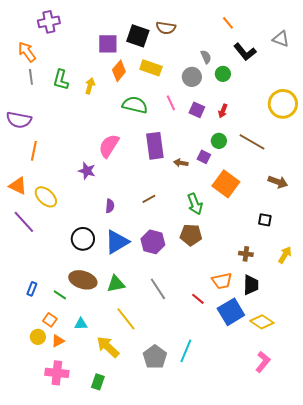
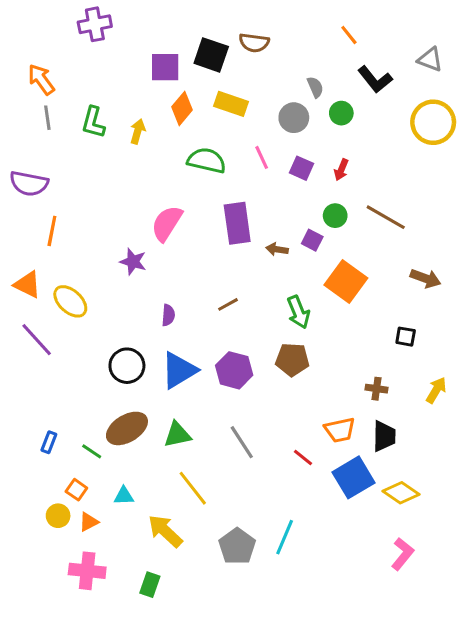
purple cross: (49, 22) -> (95, 24), moved
yellow circle: (283, 104) -> (433, 122), moved
brown ellipse: (83, 280) -> (127, 428), turned -48

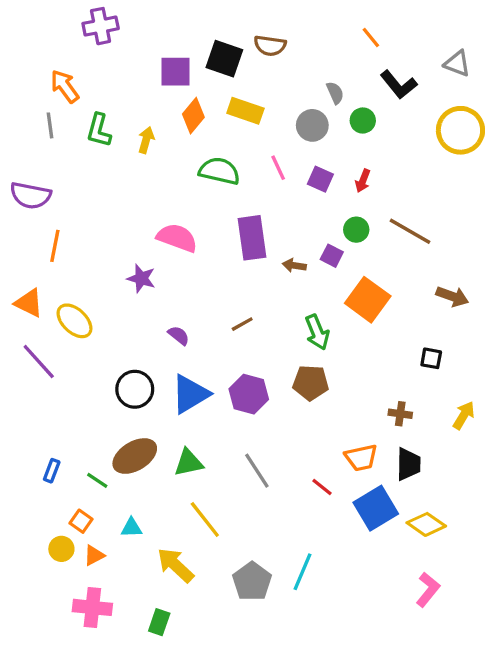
orange arrow: (41, 79) -> (65, 86), moved
pink semicircle: (167, 223) -> (177, 238), turned 78
purple semicircle: (168, 315) -> (179, 335), turned -55

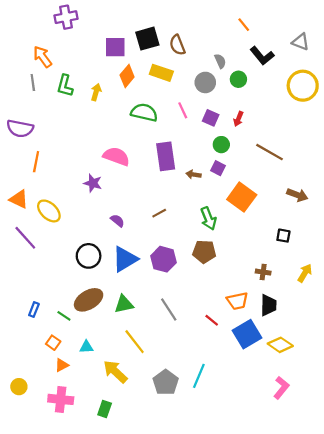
brown semicircle: (270, 46) -> (177, 45), moved, turned 60
black square: (224, 59) -> (147, 39), turned -35
green circle: (356, 230) -> (221, 145), moved
yellow circle: (61, 549) -> (19, 387), moved

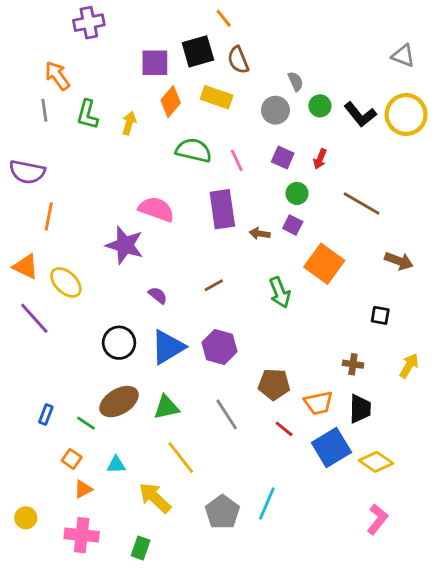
orange line: (244, 25) -> (224, 18), moved
black L-shape: (262, 56) -> (360, 114), moved
pink line: (183, 110) -> (237, 160), moved
purple star: (93, 183) -> (125, 245), size x1.5
brown pentagon: (204, 252) -> (274, 384), moved

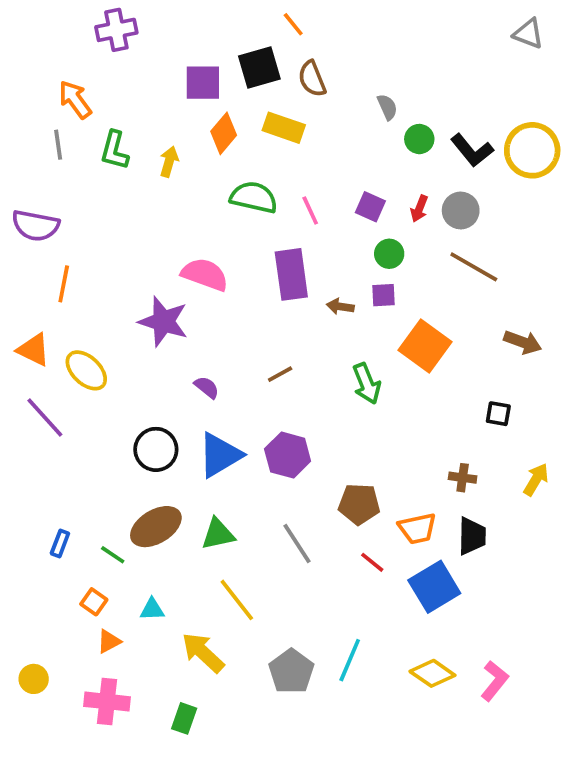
gray triangle: (403, 56) -> (528, 34), moved
gray circle: (275, 110) -> (461, 210), moved
purple square: (293, 225) -> (384, 295), turned -30
yellow diamond: (376, 462) -> (432, 673), moved

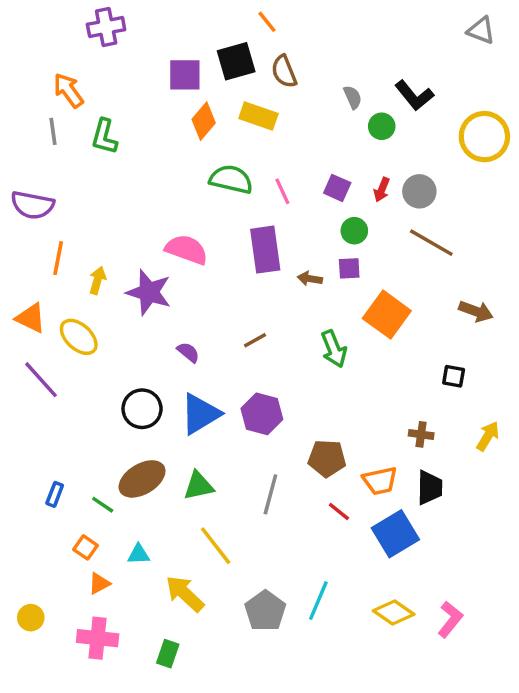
black L-shape: (472, 150) -> (414, 95), moved
yellow arrow: (169, 162) -> (98, 280), moved
gray line: (297, 543) -> (270, 494), turned 48

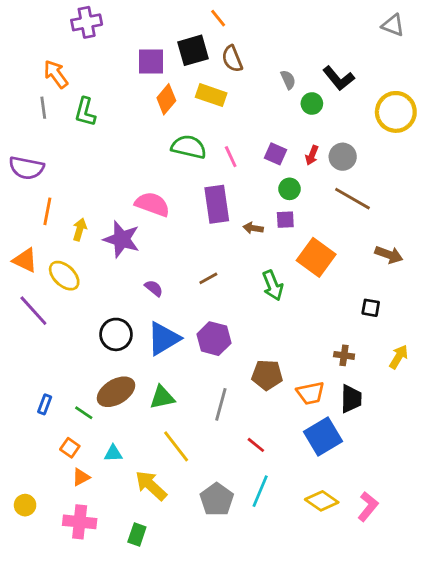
red line: (339, 511) -> (256, 445), moved

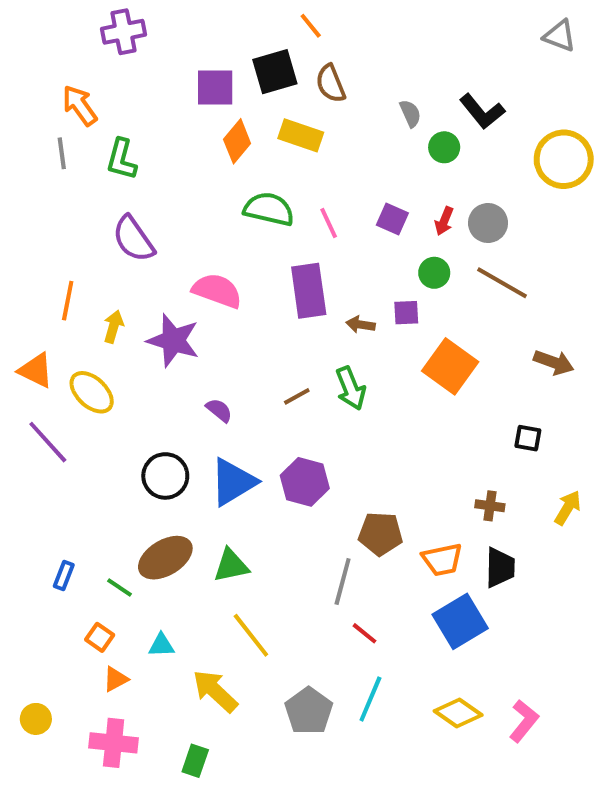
purple semicircle: (26, 168) -> (133, 239), moved, turned 44
green circle: (289, 189) -> (434, 273), moved
green arrow: (273, 285) -> (351, 388), moved
gray line: (221, 404) -> (343, 582), moved

